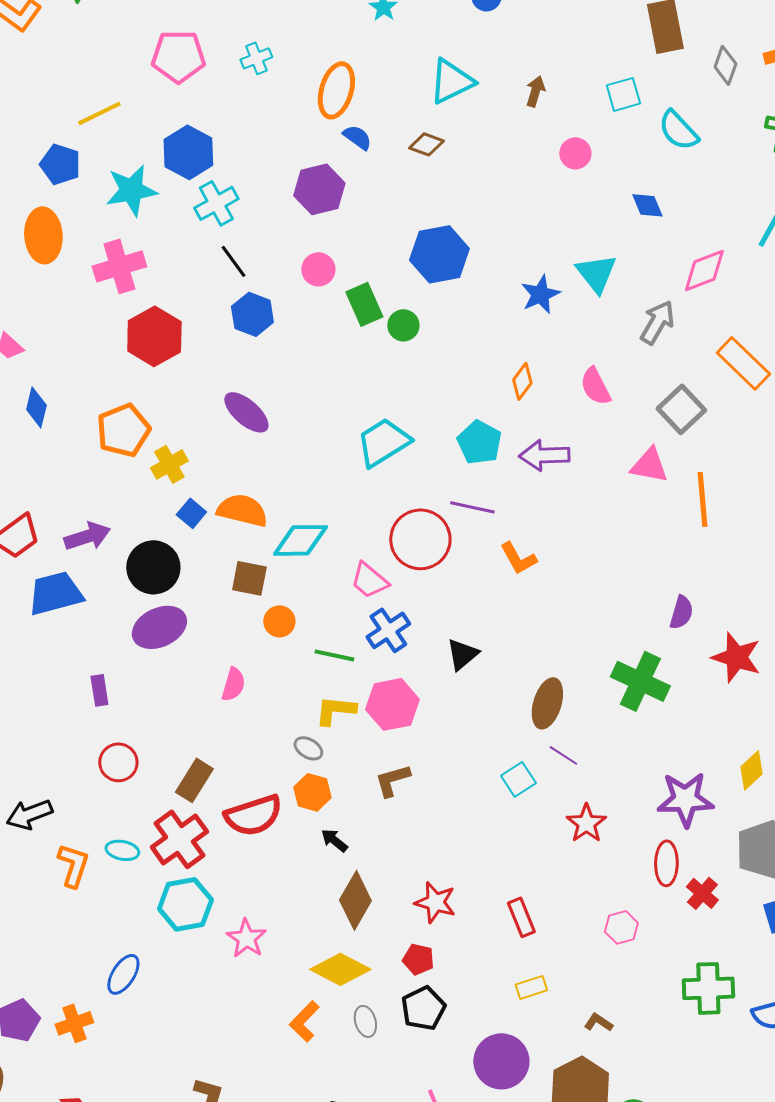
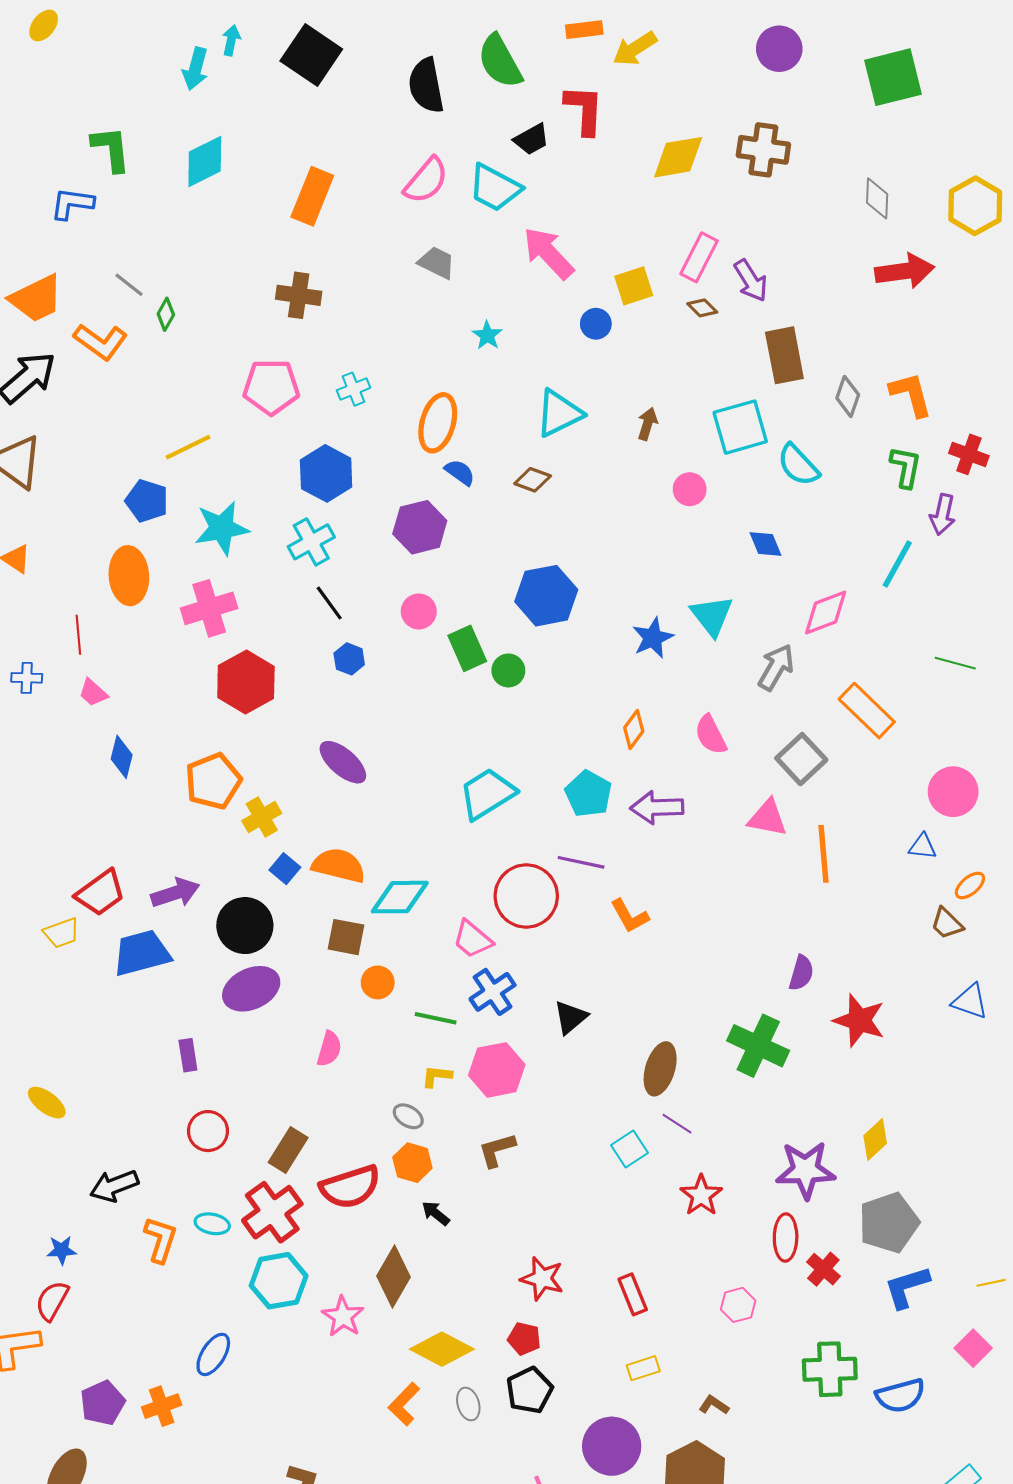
cyan square: (623, 94) -> (740, 427), size x1.5
blue hexagon: (188, 152) -> (326, 473), moved
blue hexagon: (252, 314) -> (349, 659), size x0.7
yellow L-shape: (335, 710) -> (437, 1076), size x0.7
brown diamond: (355, 900) -> (393, 1276), moved

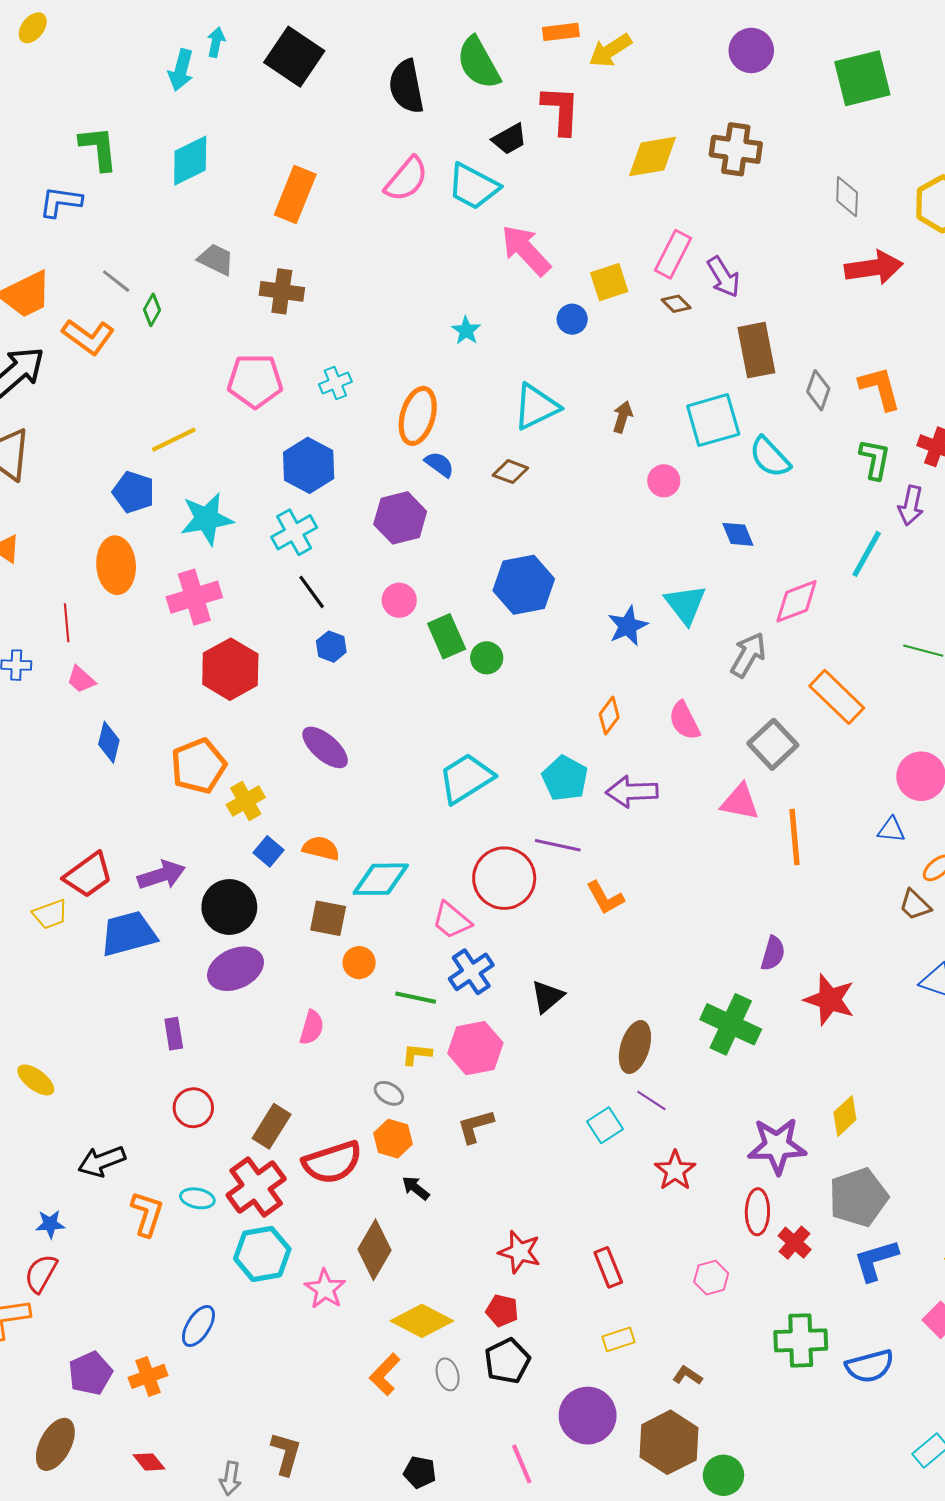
gray trapezoid: (437, 263) -> (216, 259), moved
orange semicircle: (339, 865) -> (321, 848), size x0.7

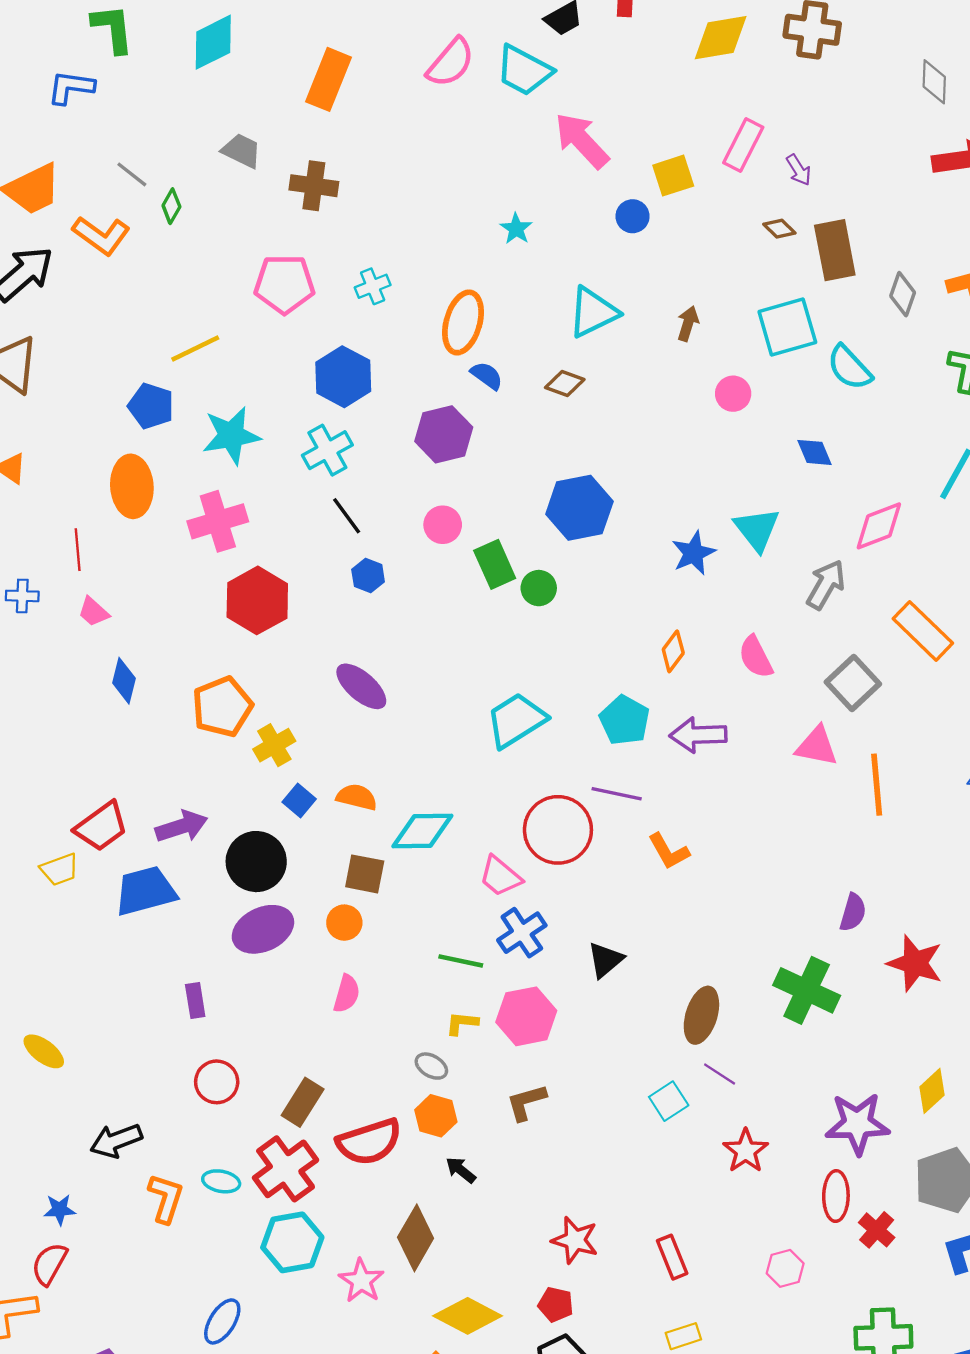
purple arrow: (723, 277) -> (799, 170), size x0.7
brown diamond: (676, 304) -> (779, 229), moved
orange circle: (359, 963) -> (344, 923), moved

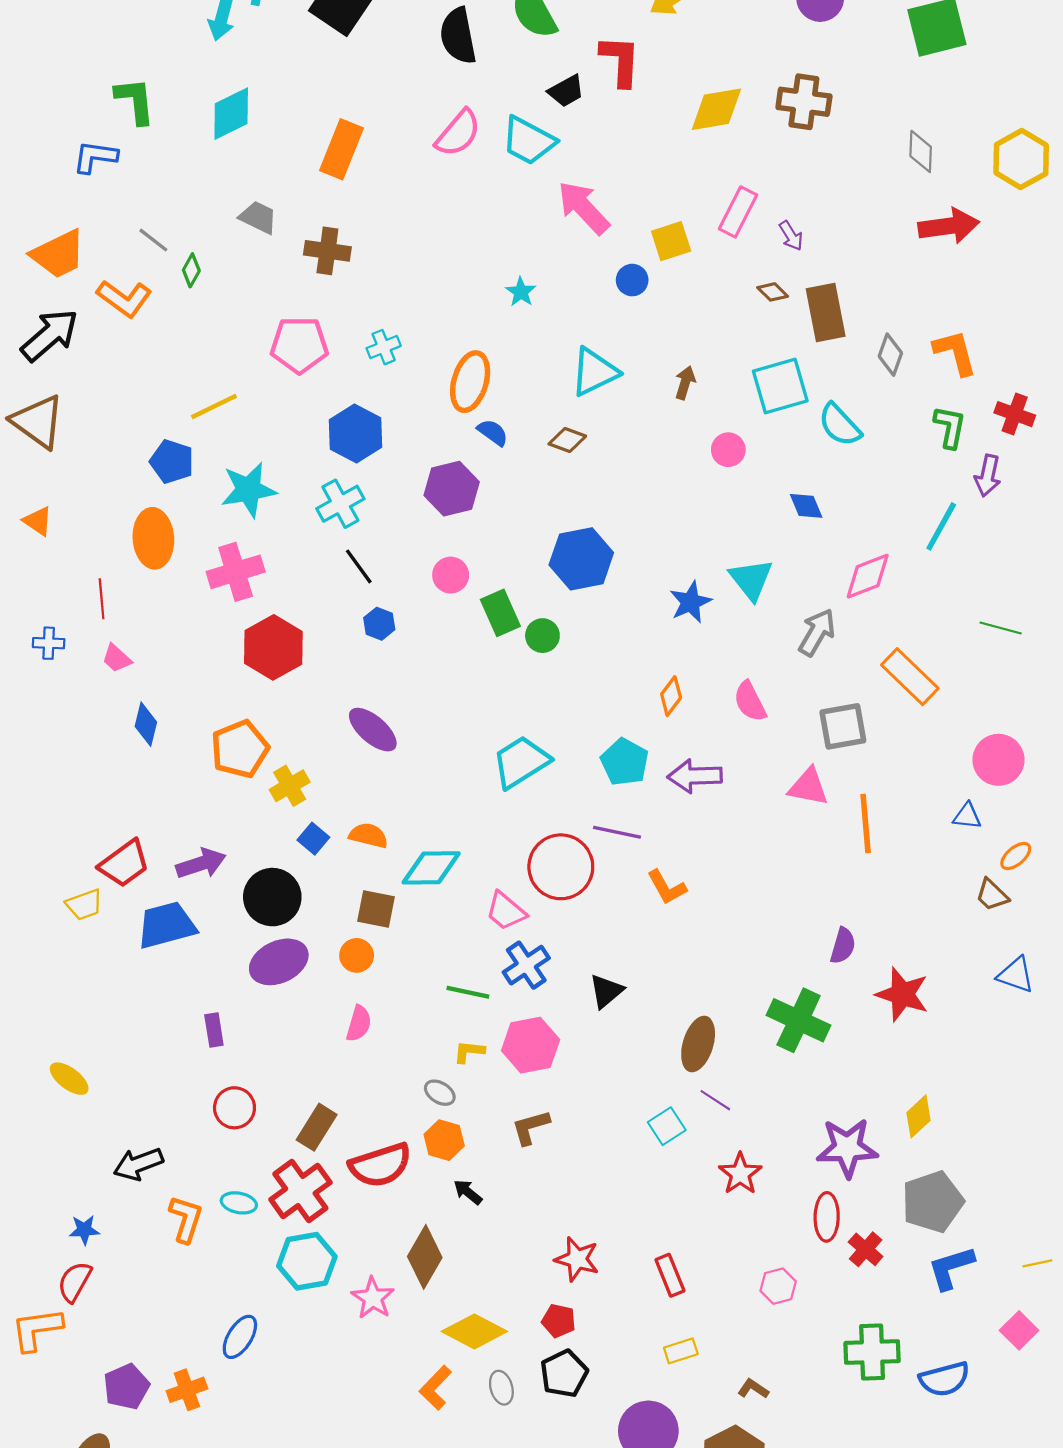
gray square: (853, 683) -> (843, 726), turned 33

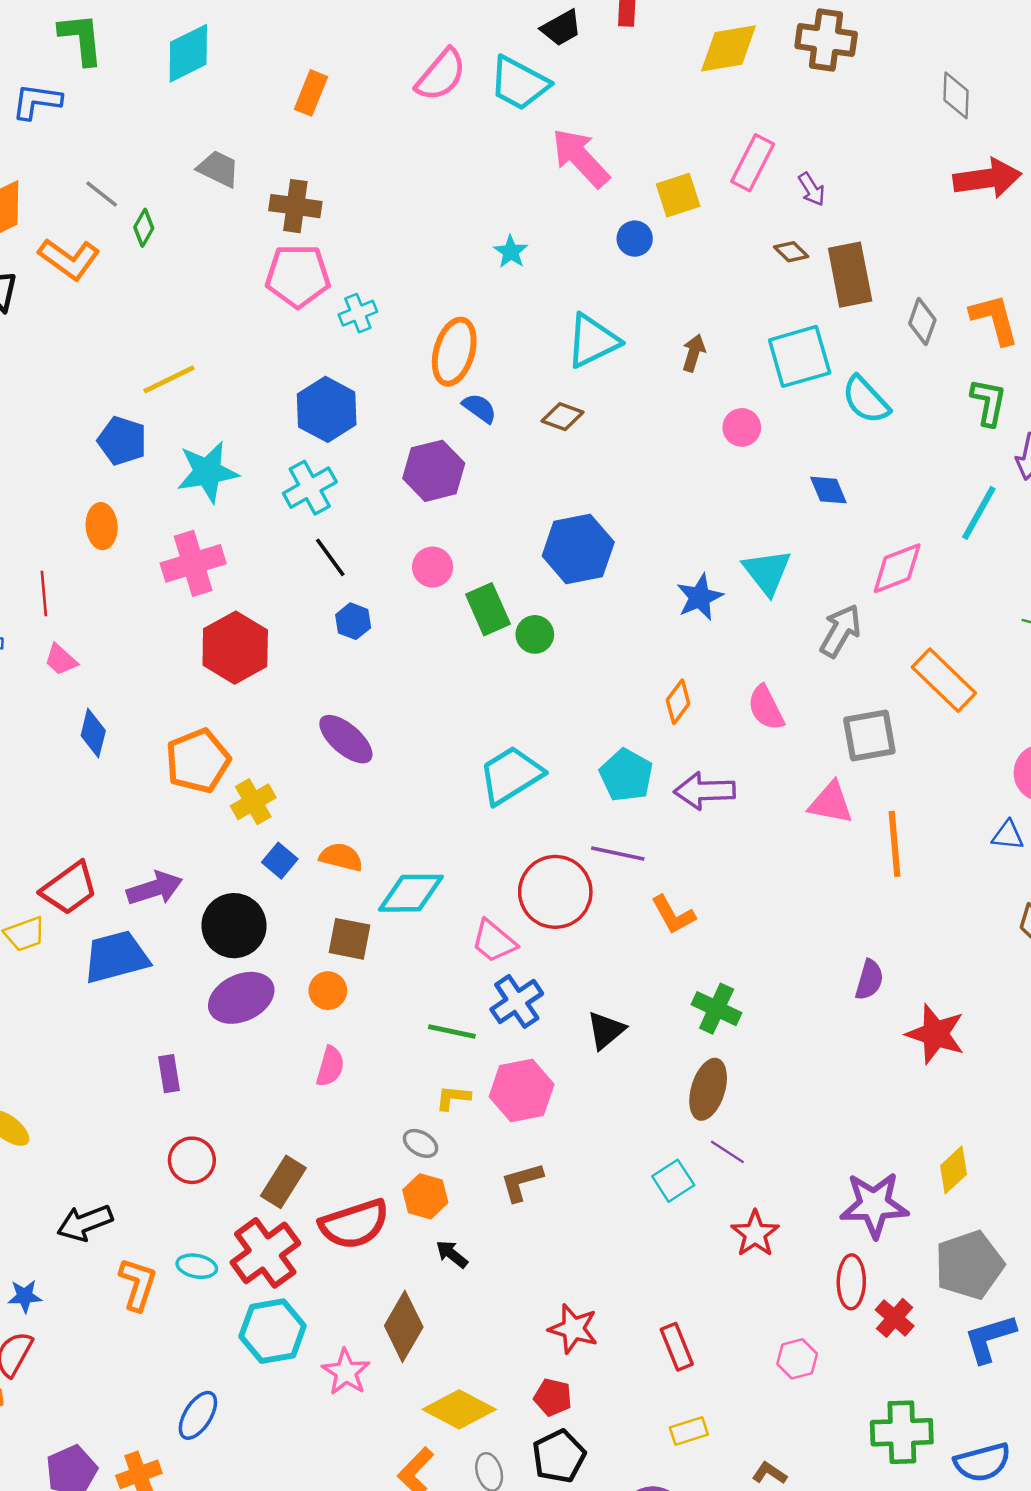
orange rectangle: (341, 149) -> (311, 93), size x0.7
pink pentagon: (299, 345) -> (298, 276), moved
orange ellipse: (153, 538) -> (102, 526), size x0.7
green cross: (799, 1020) -> (717, 1009), moved, size x0.7

